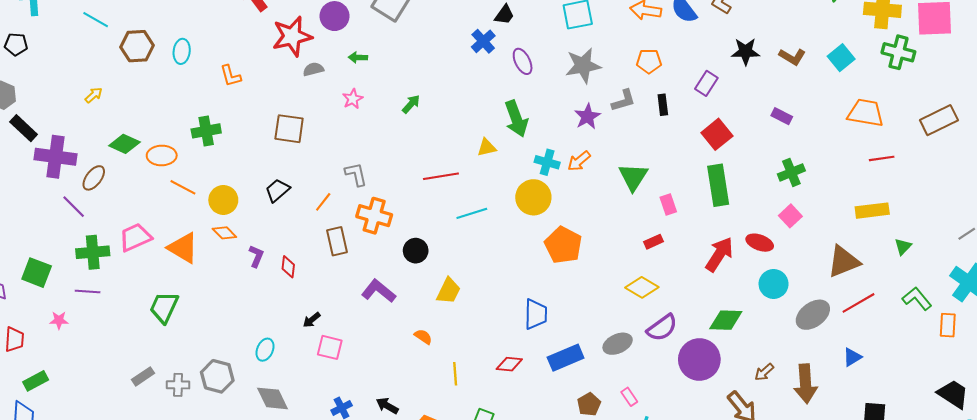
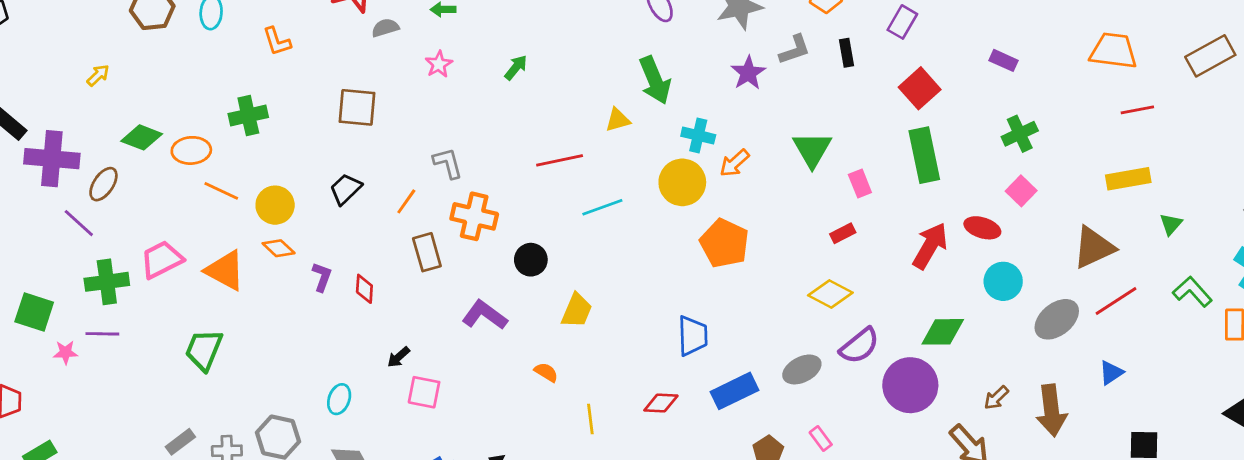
orange arrow: (579, 161) -> (734, 163), moved
pink star: (59, 320) -> (66, 352), moved

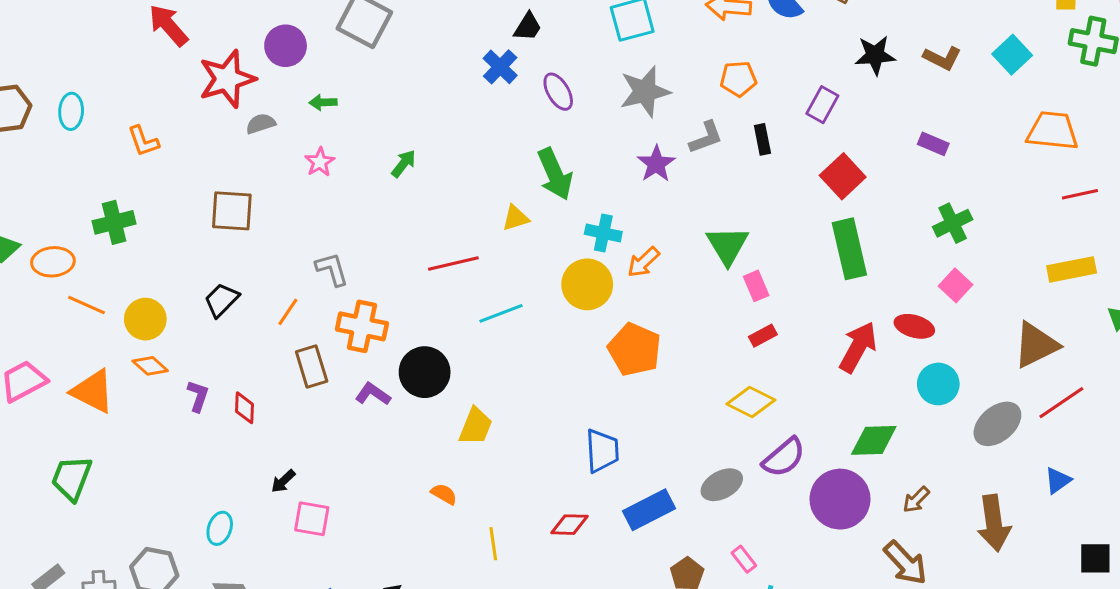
pink rectangle: (860, 183) -> (756, 286), moved
black circle: (531, 260) -> (425, 372), size x1.4
purple L-shape: (485, 315) -> (373, 394), moved, size x0.7
brown arrow: (996, 398) -> (916, 500), moved

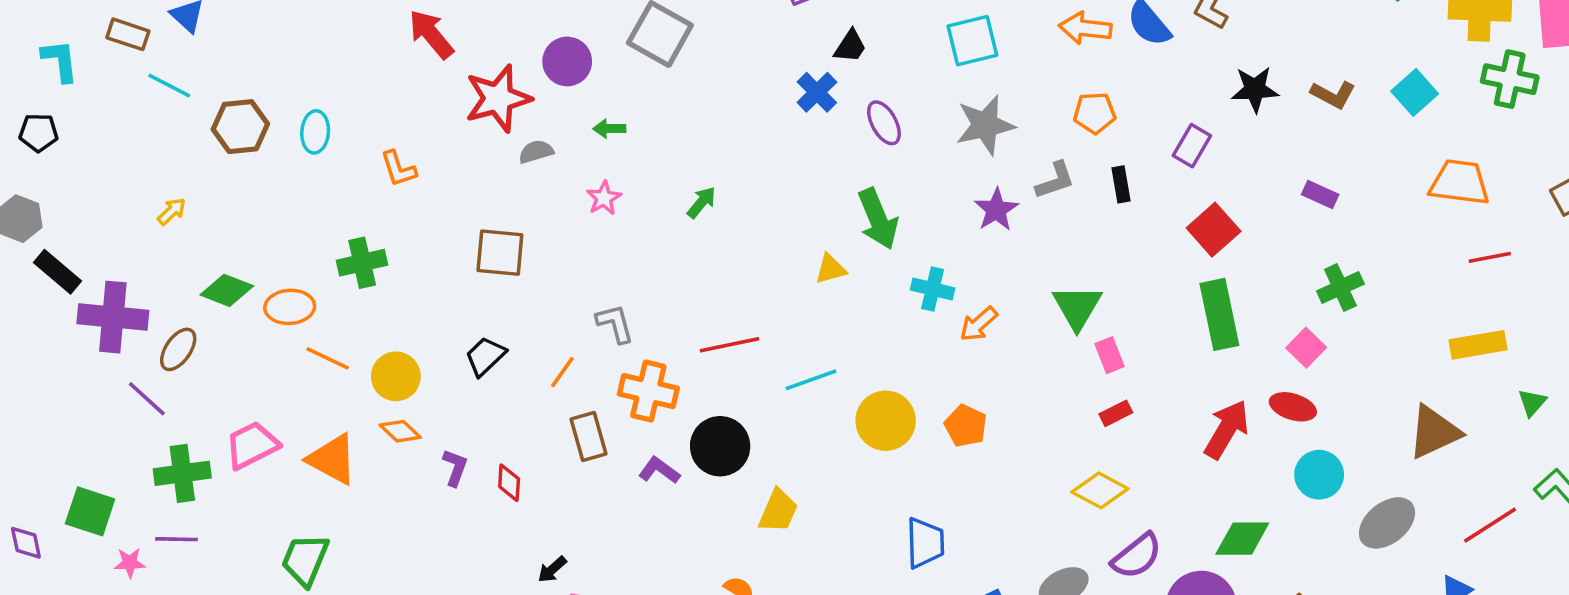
red line: (453, 264) -> (730, 345), moved
yellow circle: (587, 284) -> (886, 421), moved
pink square: (956, 285) -> (1306, 348), moved
orange pentagon: (634, 349) -> (966, 426), size x0.7
red line: (1061, 403) -> (1490, 525), moved

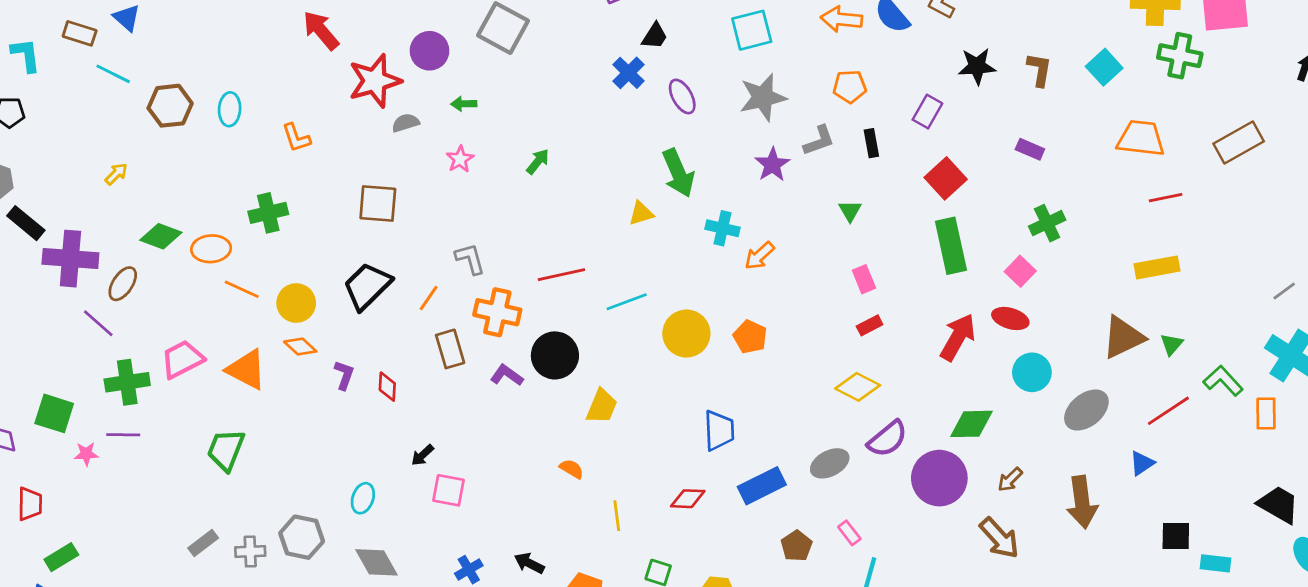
brown L-shape: (1333, 95) -> (1039, 70), turned -108
green triangle: (1077, 307) -> (850, 211), moved, size x0.6
black trapezoid: (485, 356) -> (367, 286), size x1.5
green triangle: (1532, 403) -> (1171, 344), moved

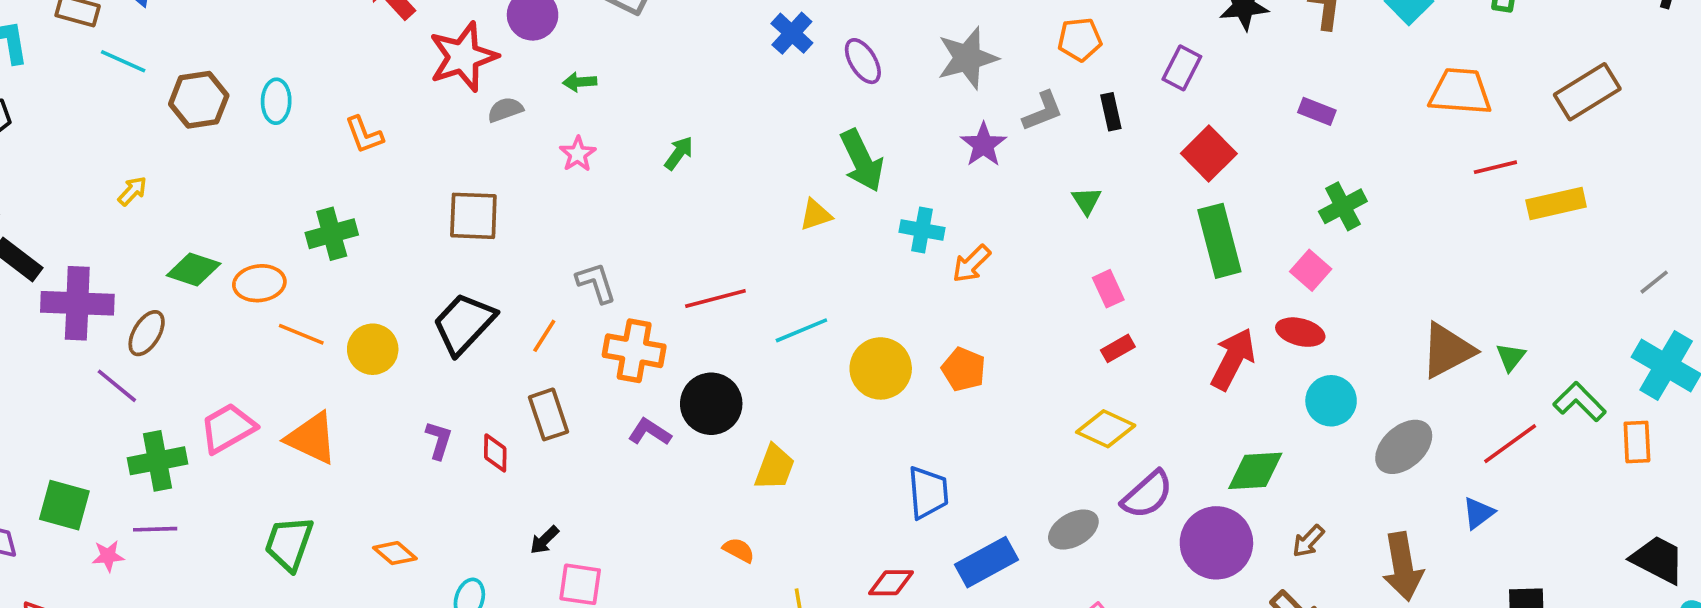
yellow rectangle: (1157, 267) -> (1556, 203), moved
orange diamond: (300, 347) -> (395, 553), moved
brown rectangle: (450, 349) -> (548, 414), moved

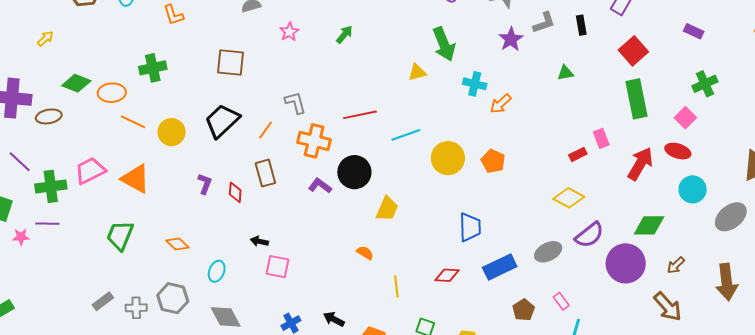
green triangle: (1087, 201) -> (565, 73), turned 48
pink rectangle: (1108, 289) -> (601, 138), moved
brown ellipse: (147, 333) -> (49, 116), turned 45
purple line: (117, 386) -> (20, 162), moved
black arrow: (544, 540) -> (259, 241), turned 54

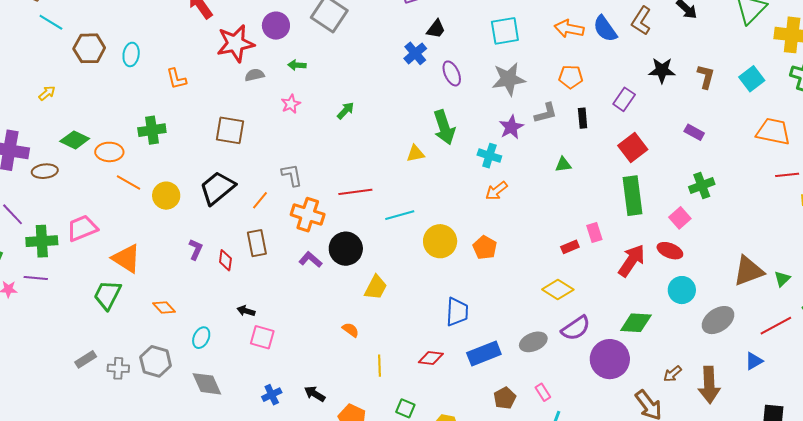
cyan cross: (475, 84) -> (489, 156), moved
orange triangle: (136, 179) -> (126, 258), moved
brown arrow: (676, 265) -> (672, 374), moved

